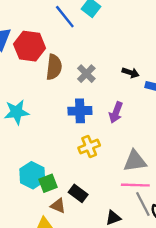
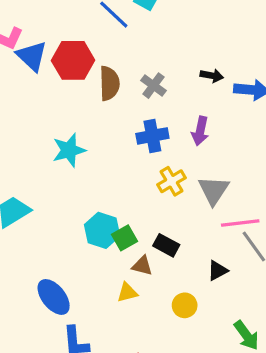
gray triangle: (135, 161) -> (214, 190), moved, turned -40

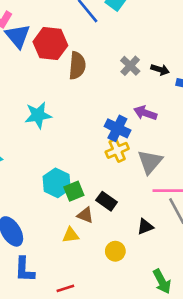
gray cross: (154, 86) -> (130, 66), moved
purple arrow: (200, 131) -> (145, 113), turned 90
blue cross: (152, 136) -> (117, 128), moved, turned 30

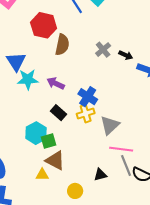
blue triangle: (18, 36) -> (16, 62), moved
purple arrow: (145, 113) -> (56, 83), moved
black rectangle: (107, 201) -> (59, 113), moved
brown triangle: (85, 215) -> (55, 160), size x1.5

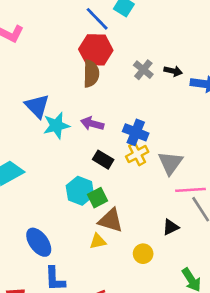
red hexagon: (44, 25) -> (96, 50), moved

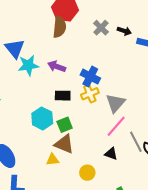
black rectangle: (103, 160) -> (63, 96), turned -35
pink line: (190, 190) -> (116, 126), moved, turned -50
green square: (98, 198) -> (65, 125), moved
black triangle: (171, 227) -> (111, 154), turned 40

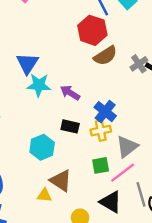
brown semicircle: (59, 27) -> (105, 56), moved, turned 40
gray cross: (101, 28) -> (139, 64), moved
green square: (65, 125) -> (101, 165), moved
black triangle: (111, 154) -> (111, 202), size x1.5

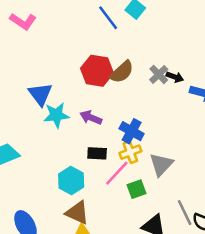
red hexagon: (92, 30) -> (97, 71), moved
pink line: (123, 173) -> (117, 173), moved
brown triangle: (61, 181) -> (77, 213), moved

